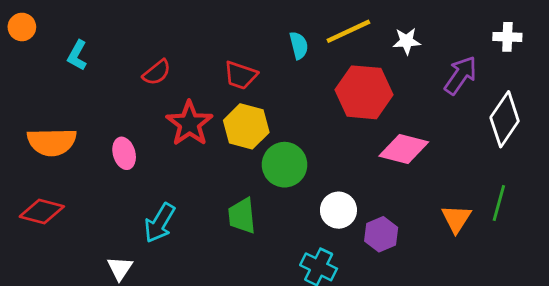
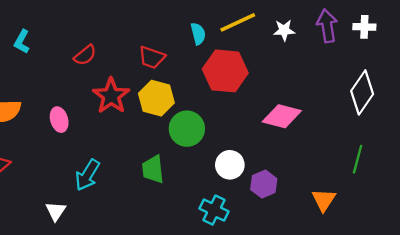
purple arrow: (461, 75) -> (327, 26), moved, turned -44
red hexagon: (364, 92) -> (225, 71), moved
orange triangle: (456, 219) -> (324, 200), moved

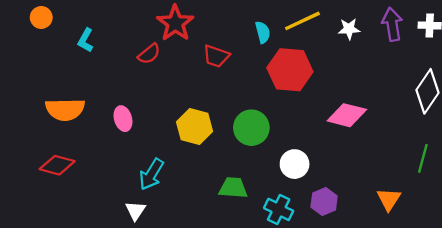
red star: (111, 96) -> (175, 23), moved
yellow hexagon: (156, 98) -> (195, 127), moved
green trapezoid: (153, 169) -> (233, 188), moved, turned 100
purple hexagon: (264, 184) -> (324, 202), moved
white triangle: (56, 211) -> (135, 211), moved

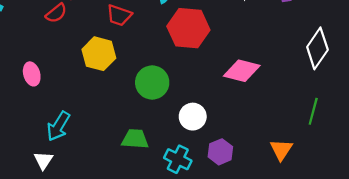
yellow hexagon: (195, 127) -> (99, 54), moved

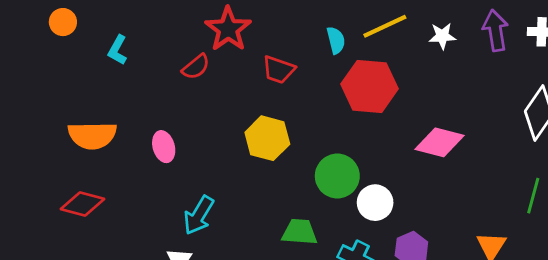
yellow hexagon: (99, 54) -> (267, 138), moved
green circle: (152, 82) -> (337, 176), moved

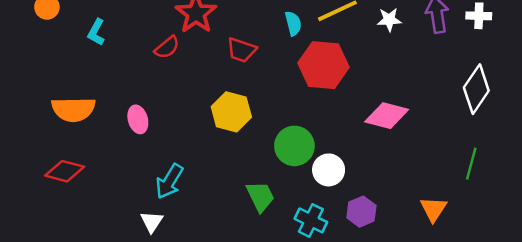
green trapezoid: (299, 232) -> (260, 196), turned 60

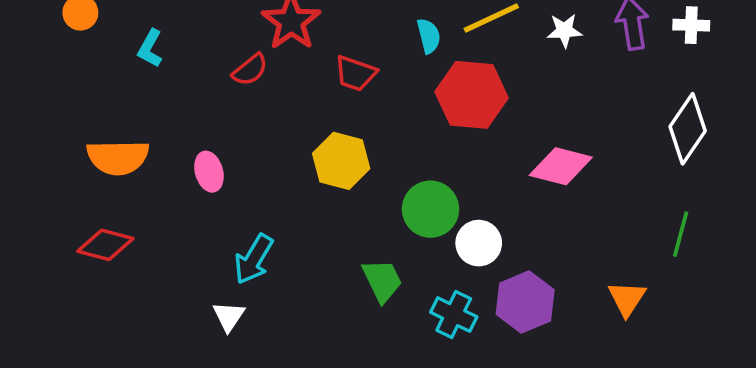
purple hexagon: (361, 212) -> (525, 302), size x1.4

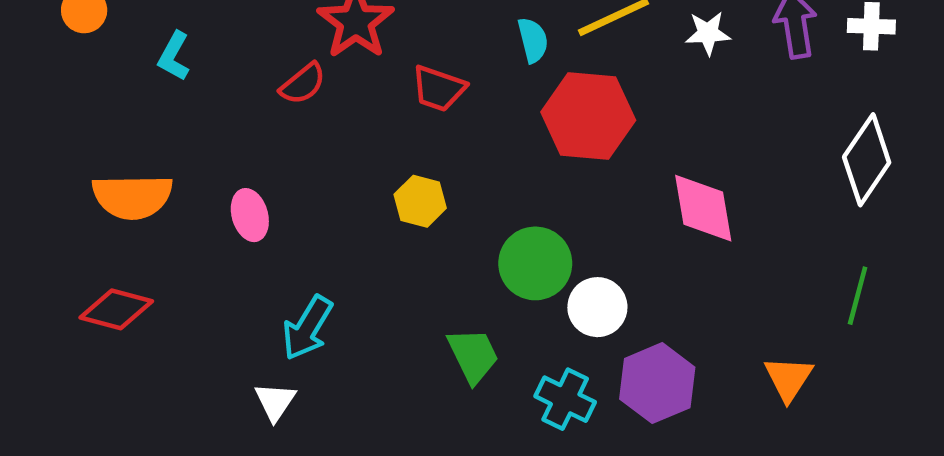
yellow hexagon: (341, 161) -> (420, 201), size x0.7
pink diamond: (561, 166) -> (703, 208), turned 66

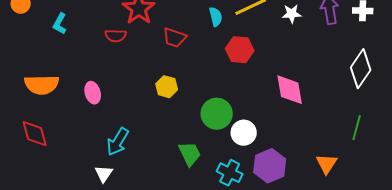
red semicircle: (303, 84) -> (116, 36), turned 40
red hexagon: (588, 116) -> (240, 50), size x0.7
red diamond: (116, 309) -> (35, 134), turned 60

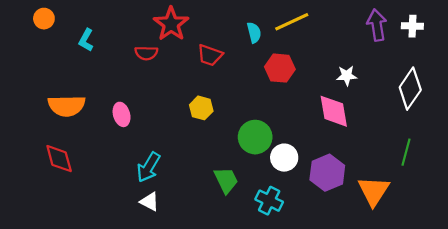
white star: (292, 14) -> (347, 76), moved
orange triangle: (327, 164) -> (374, 191), size x1.4
purple hexagon: (270, 166) -> (327, 173), moved
white triangle: (104, 174) -> (150, 202), moved, turned -36

